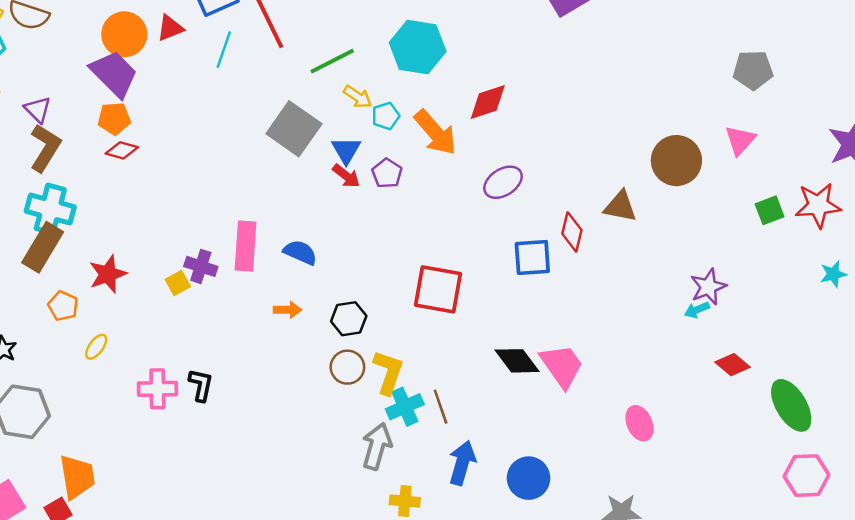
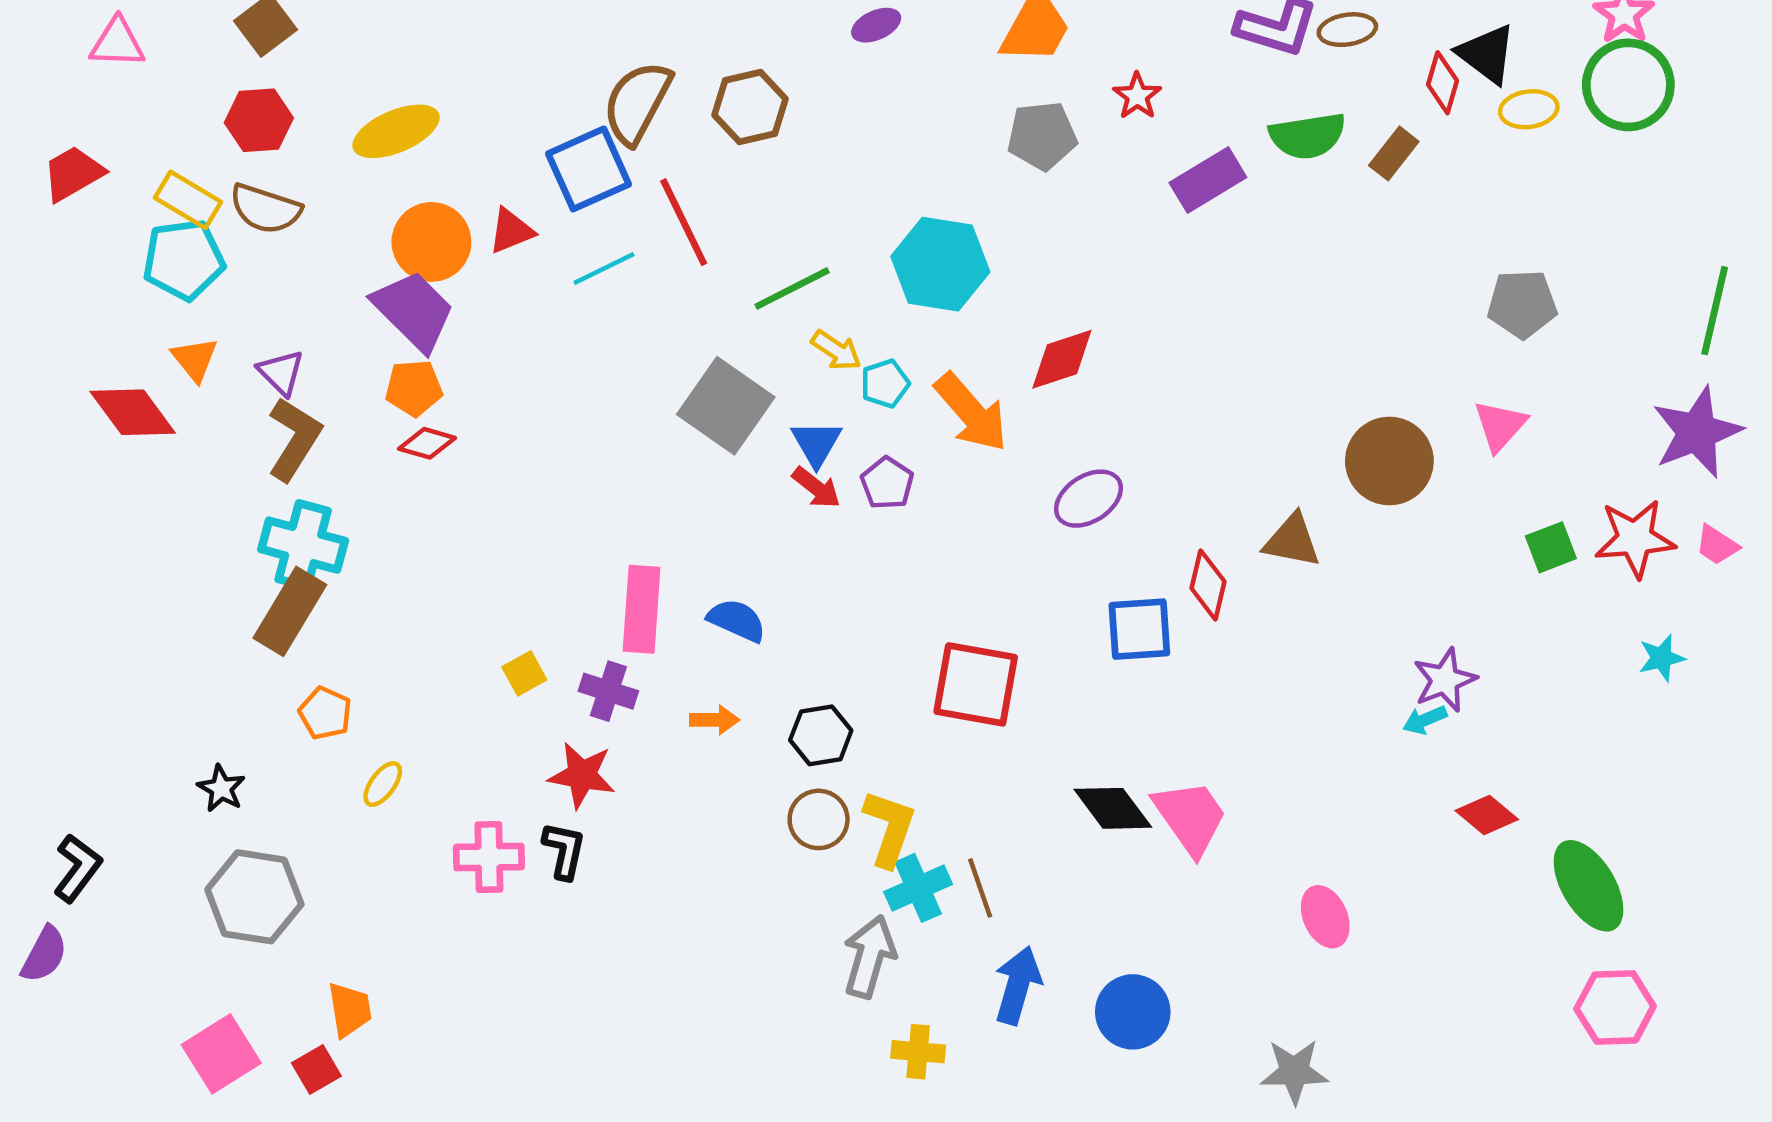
cyan line: (224, 50) -> (604, 269), turned 45
purple cross: (201, 266) -> (608, 691), moved
red star: (108, 274) -> (582, 775), moved, turned 30
orange trapezoid: (77, 477) -> (350, 1010), size x0.7

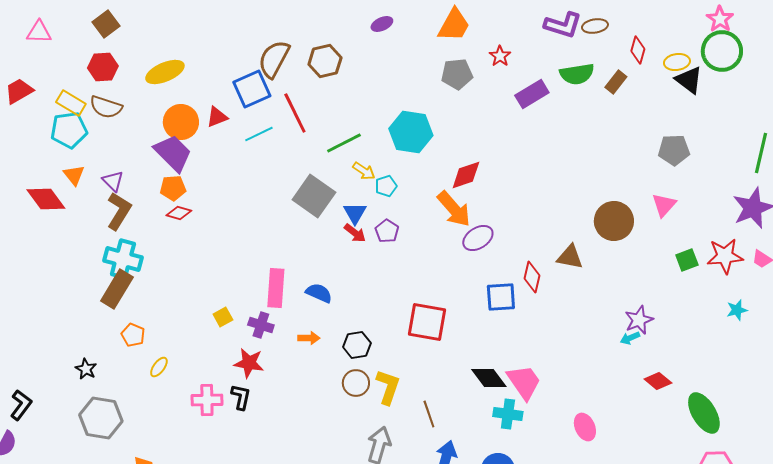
black triangle: (1487, 54) -> (689, 80), moved
orange arrow: (971, 412) -> (454, 209), moved
cyan cross: (918, 888) -> (508, 414), moved, turned 32

